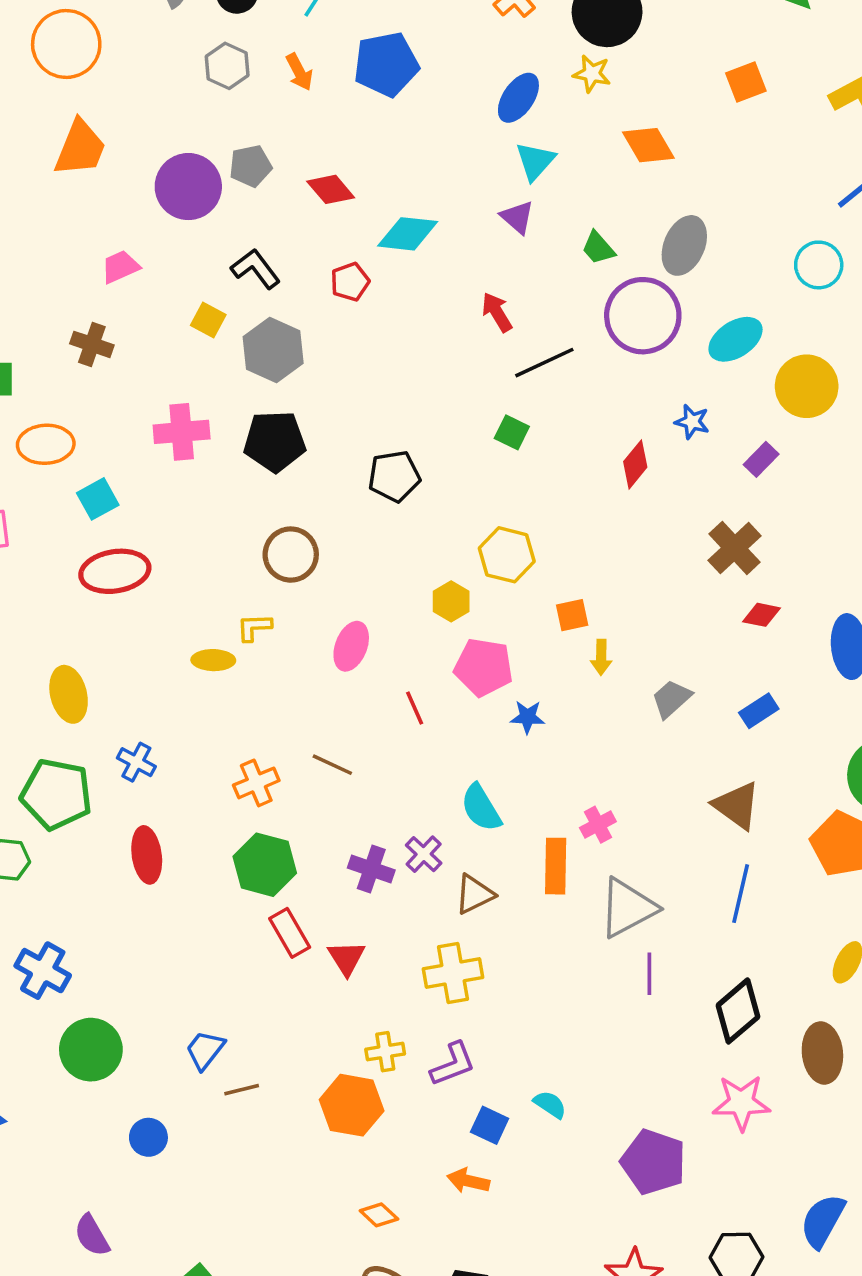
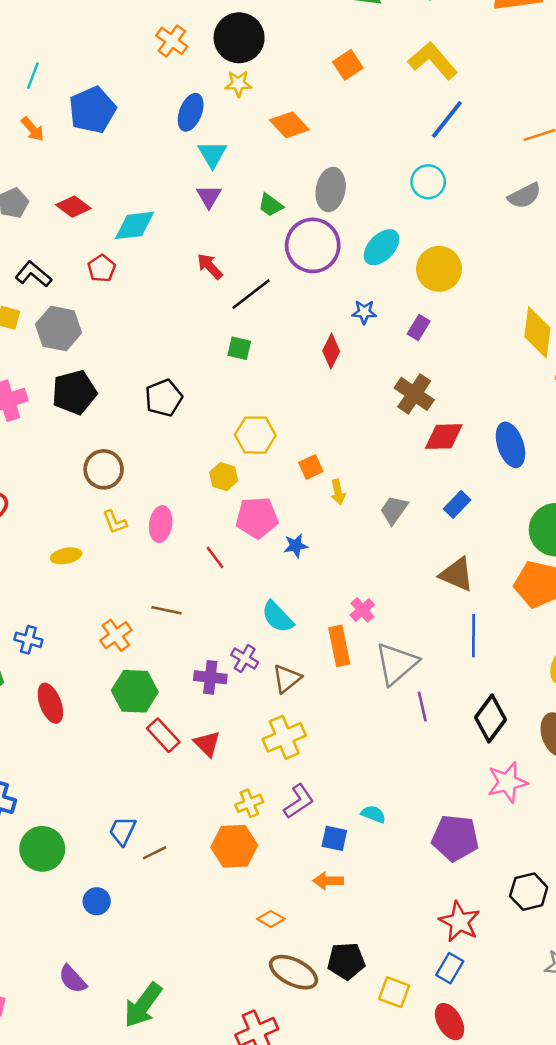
purple triangle: (517, 217) -> (209, 196), turned 32
red diamond: (761, 615) -> (444, 437), size x1.5
yellow L-shape: (254, 627) -> (115, 522), moved, turned -96

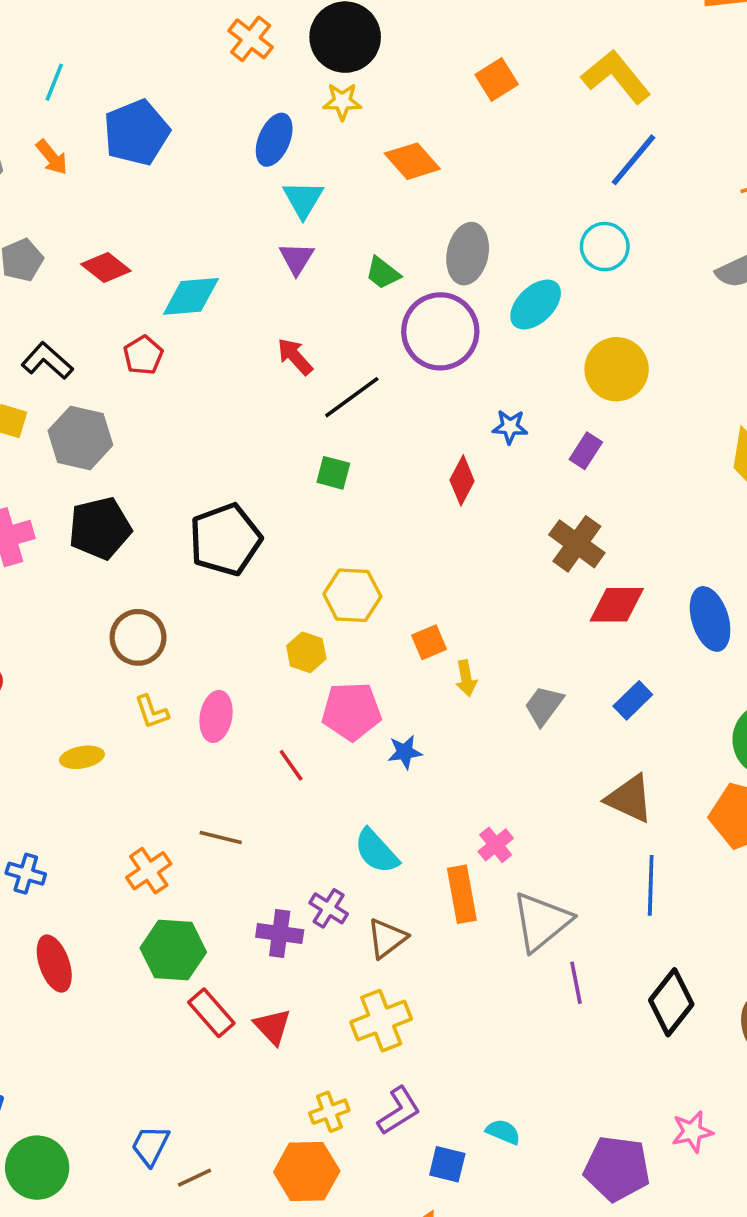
cyan ellipse: (382, 247) -> (536, 305), moved
black pentagon: (164, 398) -> (225, 539), size x1.4
pink star: (507, 782) -> (692, 1132), moved, size x0.7

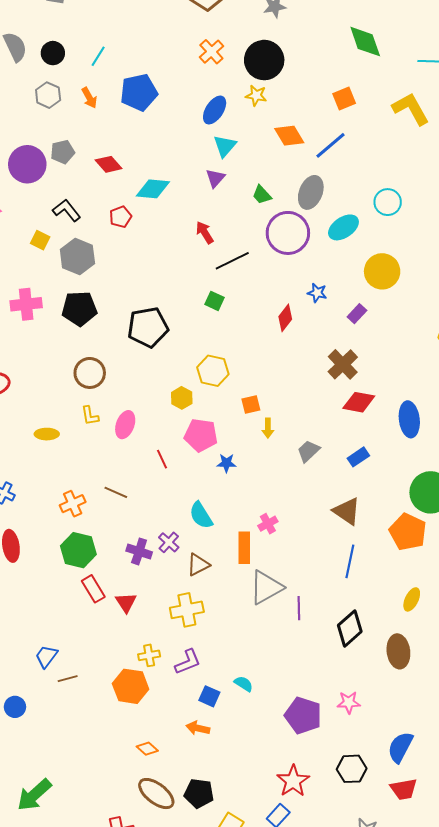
blue line: (634, 160) -> (331, 145), moved
gray triangle: (541, 922) -> (266, 587), moved

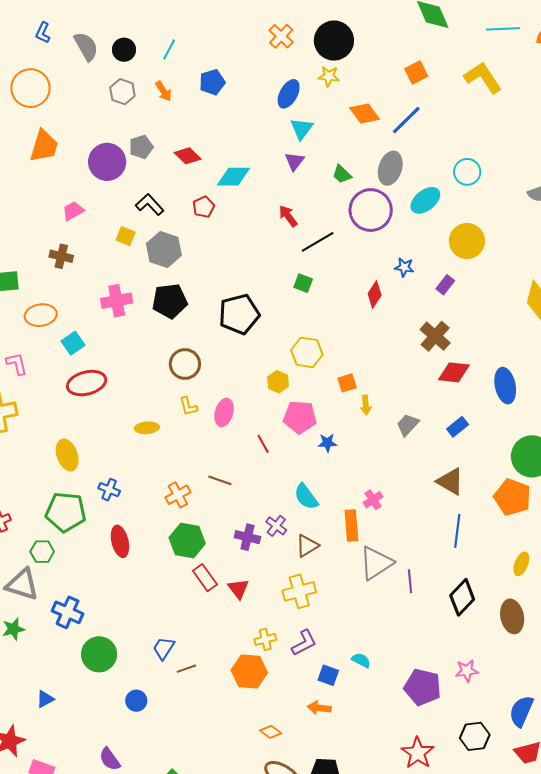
blue pentagon: (139, 92) -> (212, 82), size x0.7

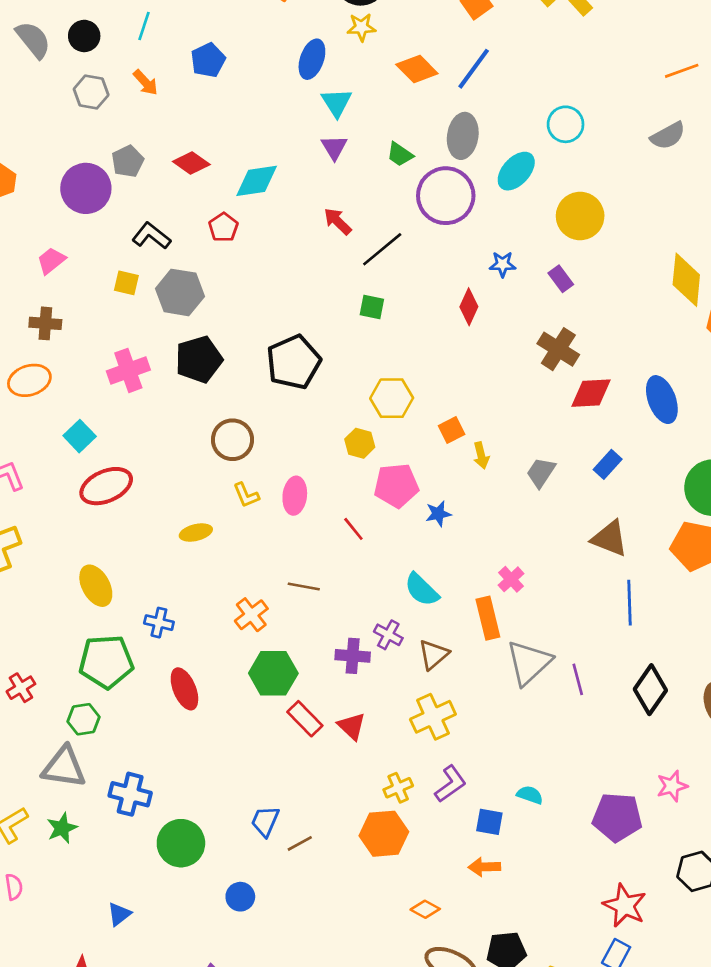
purple rectangle: (445, 285) -> (561, 279), turned -66
orange ellipse: (41, 315) -> (29, 380), moved

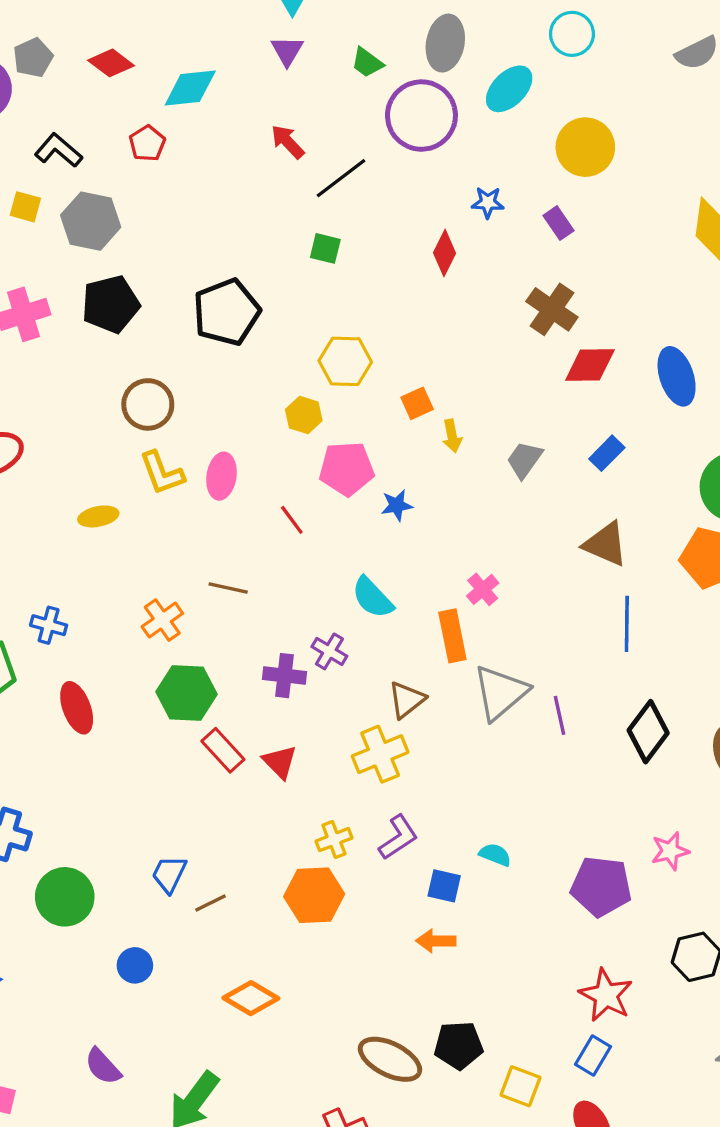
yellow L-shape: (246, 495) -> (162, 473), size x1.4
brown triangle: (433, 655) -> (407, 700), moved
orange diamond: (425, 909) -> (251, 998), moved, size x1.5

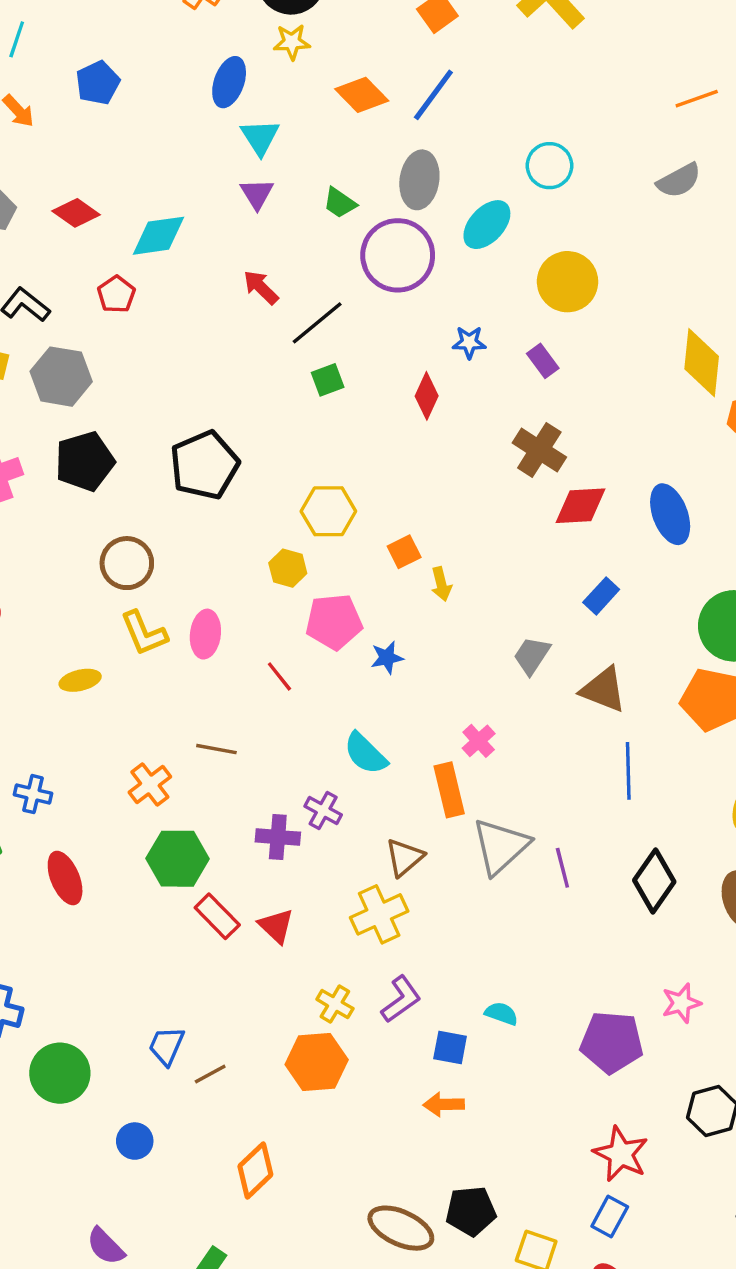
green square: (325, 248) -> (328, 380), moved, turned -32
gray trapezoid: (525, 460) -> (532, 656), moved
yellow cross: (334, 840) -> (335, 1004), turned -36
orange diamond: (251, 998) -> (255, 1170), turned -72

